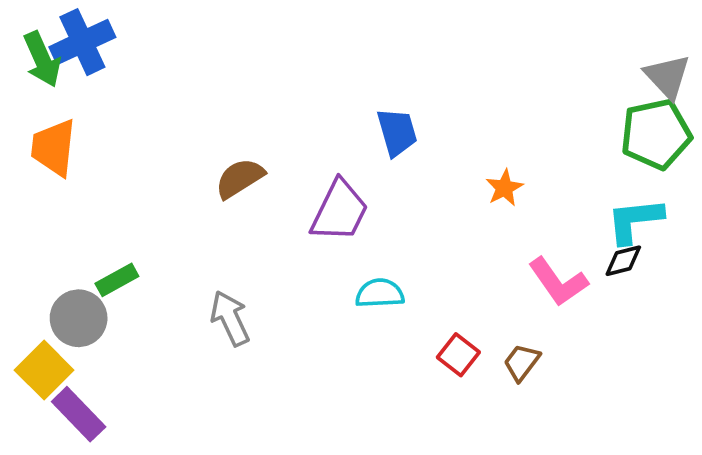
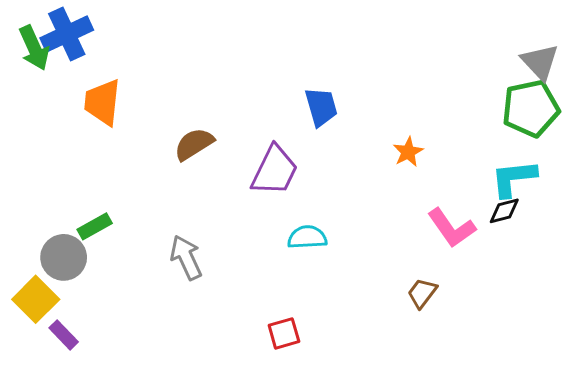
orange trapezoid: (54, 148) -> (102, 102), moved
red square: (458, 355) -> (284, 333), moved, turned 36
purple rectangle: (79, 414) -> (64, 335), size x0.7

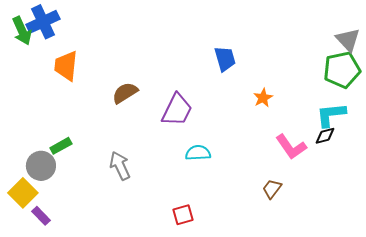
blue trapezoid: (321, 107) -> (225, 59), moved

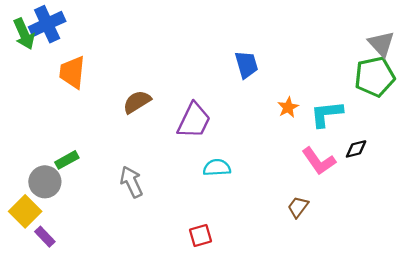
cyan L-shape: (331, 115) -> (326, 114), moved

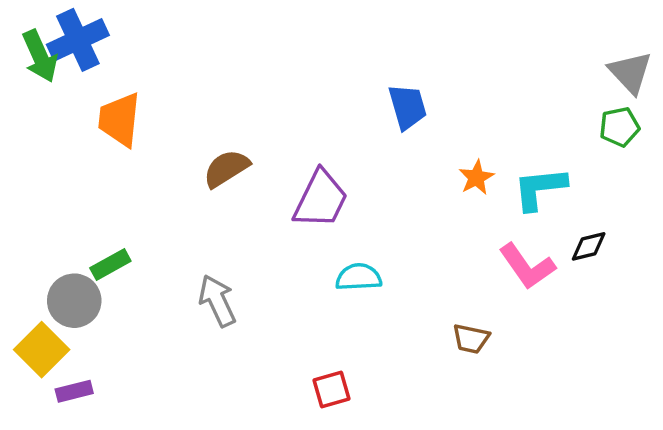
green pentagon: (375, 77) -> (619, 127), size x0.6
brown trapezoid: (298, 207) -> (471, 339), moved, turned -115
purple rectangle: (45, 237) -> (74, 391), turned -60

